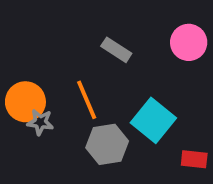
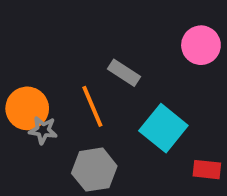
gray rectangle: (116, 50) -> (124, 73), moved
gray hexagon: (107, 144) -> (94, 170), moved

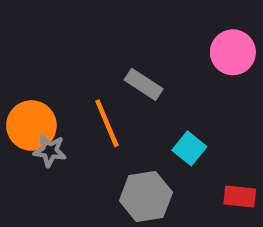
cyan square: (163, 128) -> (189, 148), size x0.6
gray hexagon: (94, 170) -> (146, 197), moved

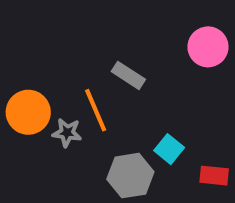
cyan square: (189, 148) -> (169, 149), moved
gray star: (50, 151) -> (67, 133), moved

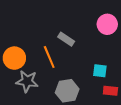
gray star: (67, 133) -> (27, 81), moved, size x1.5
cyan square: (169, 149) -> (100, 71), moved, turned -32

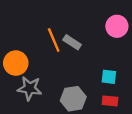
orange line: (49, 57) -> (54, 40), moved
red rectangle: (110, 91) -> (110, 101), moved

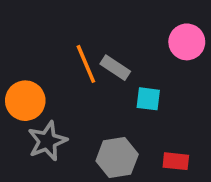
cyan square: (109, 77) -> (148, 99), moved
gray star: (30, 88) -> (47, 141), turned -30

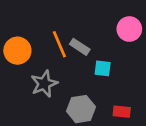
orange circle: (25, 101) -> (17, 51), moved
gray star: (47, 141) -> (44, 84), moved

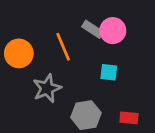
pink circle: (129, 29) -> (113, 31), moved
gray rectangle: (80, 47) -> (93, 29), moved

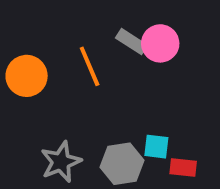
cyan square: (109, 72) -> (156, 147), moved
gray star: (47, 88) -> (61, 162), moved

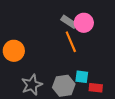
orange line: (90, 66) -> (71, 42), moved
orange circle: (27, 76) -> (14, 51), moved

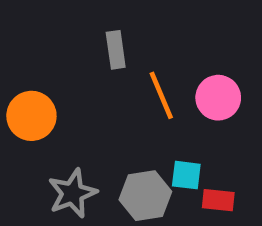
gray rectangle: (69, 22) -> (116, 50), moved, turned 49
pink circle: (84, 23) -> (218, 98), moved

